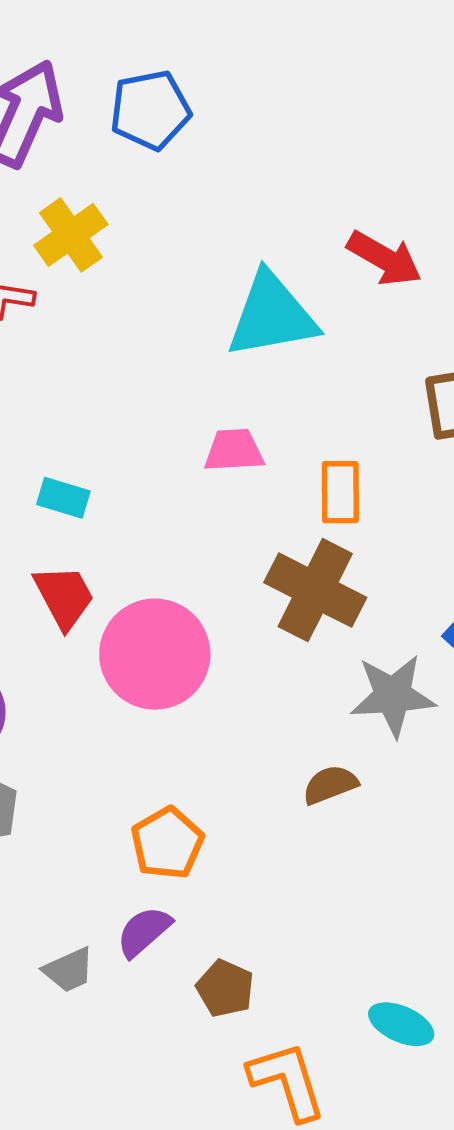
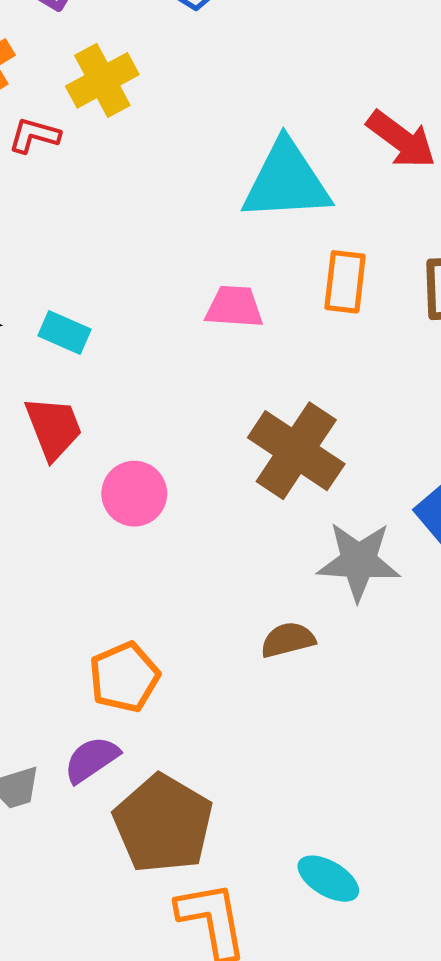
orange rectangle: (340, 492) -> (345, 282), moved
pink circle: (155, 654) -> (134, 494), size x0.6
brown pentagon: (225, 988) -> (163, 824), size x1.8

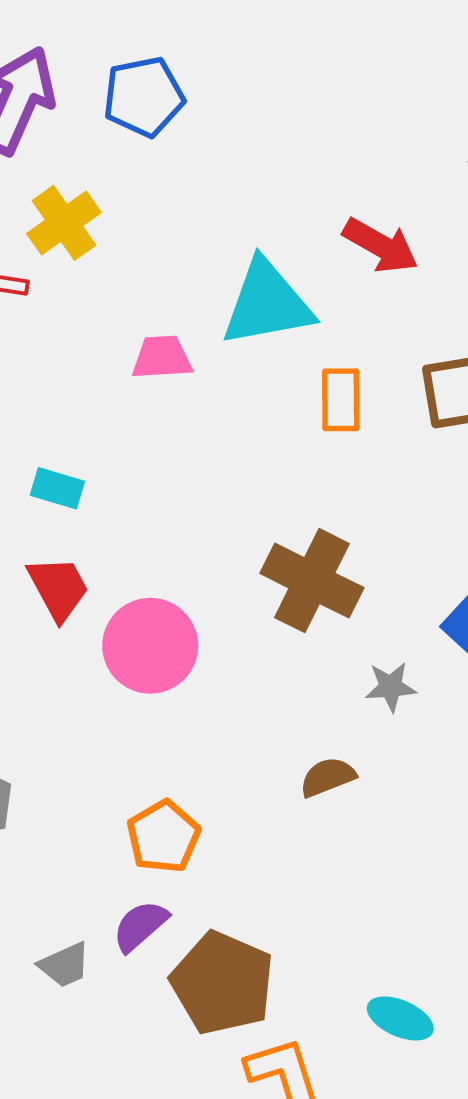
pink trapezoid: (234, 307) -> (162, 357), moved
pink circle: (134, 494) -> (150, 646), size x1.4
gray star: (359, 561) -> (391, 687), size x0.6

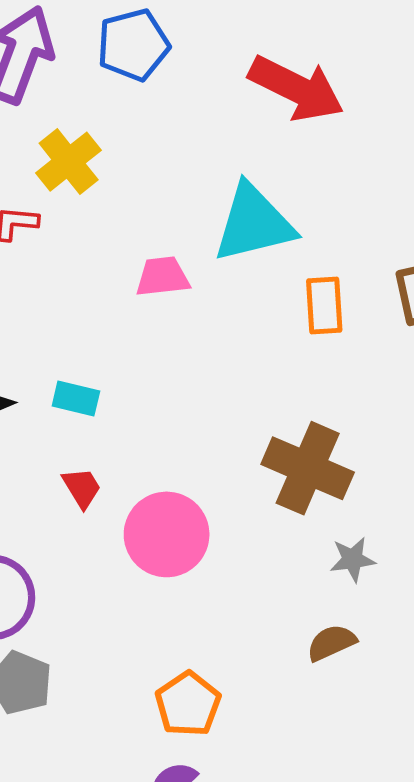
red arrow: (381, 246) -> (296, 88), moved, size x1.4
red trapezoid: (58, 588) -> (82, 488), size x0.7
gray star: (391, 687) -> (353, 559), moved

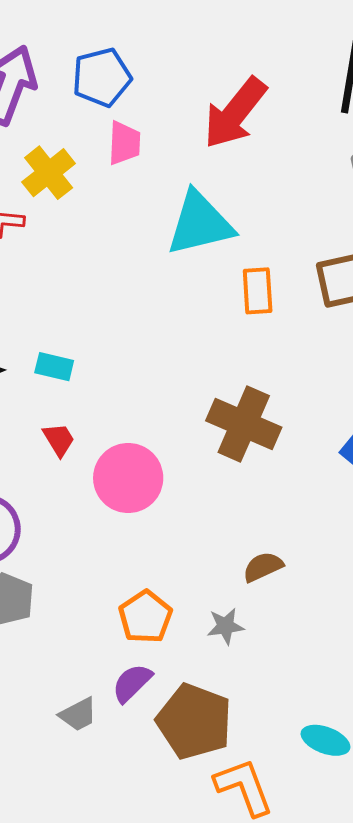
red arrow: (296, 88) -> (235, 113), turned 102
pink trapezoid: (163, 277) -> (124, 143), moved, turned 99
gray star: (353, 559) -> (225, 626), moved

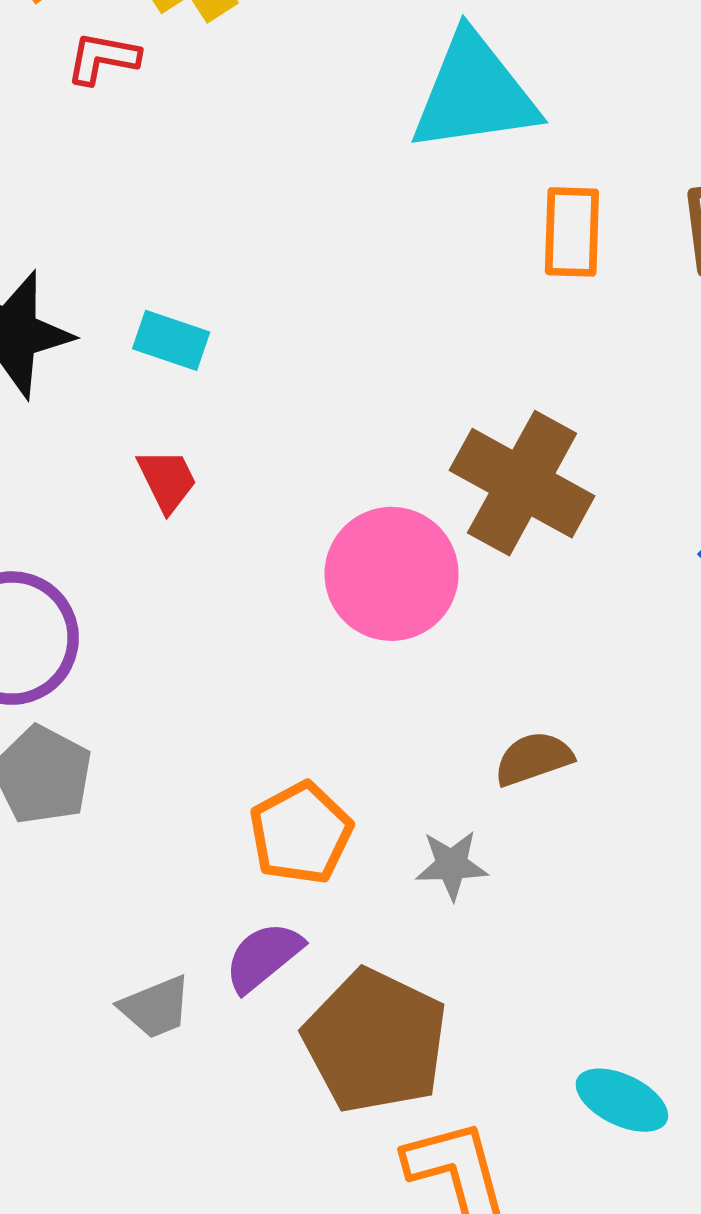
pink circle: (128, 478) -> (392, 574), moved

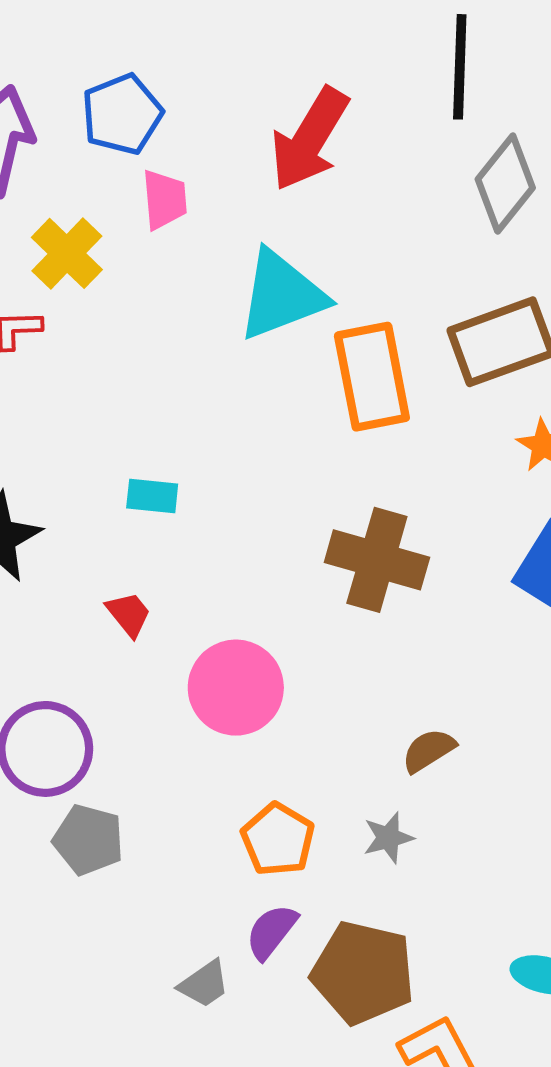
orange rectangle: (572, 232) -> (372, 377), size x1.6
cyan rectangle: (171, 340) -> (152, 496), moved
pink circle: (392, 574) -> (236, 688), moved

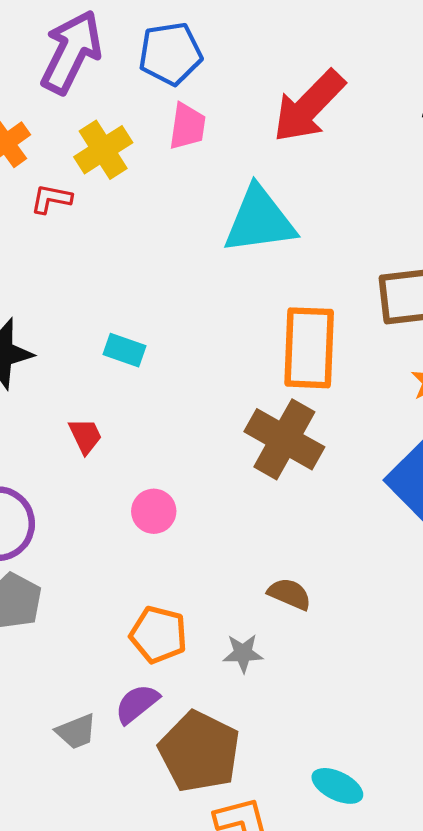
orange rectangle: (372, 377) -> (309, 348), moved
pink circle: (236, 688) -> (154, 511), size x0.6
brown semicircle: (429, 750) -> (289, 594), turned 42
orange pentagon: (278, 839) -> (158, 635), turned -30

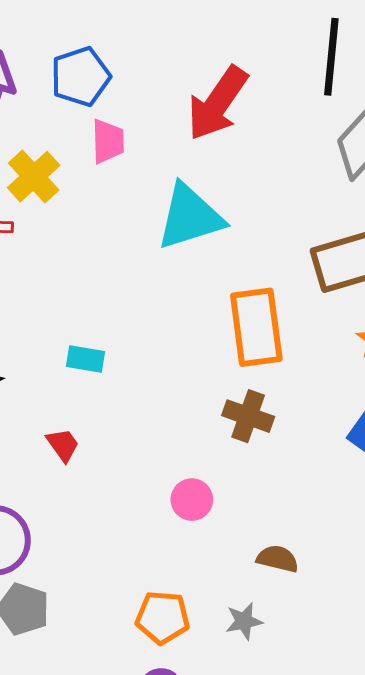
brown cross: (284, 439) -> (248, 416), size x0.7
pink circle: (154, 511) -> (192, 500), moved

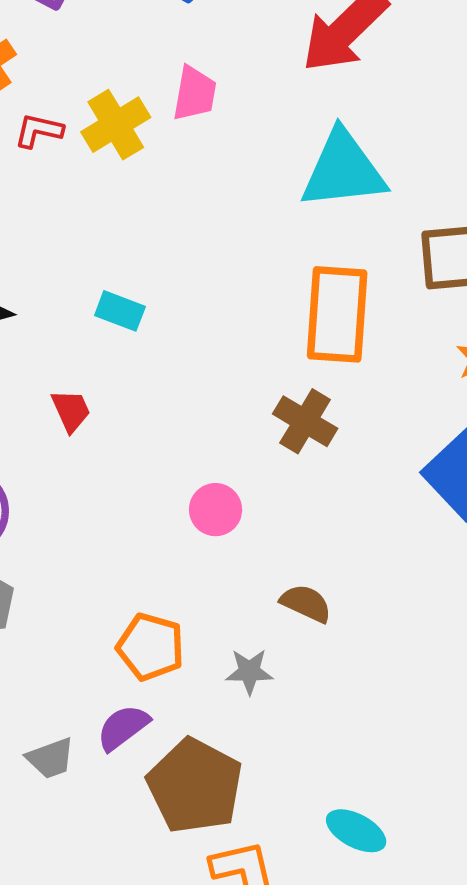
pink trapezoid: (108, 141) -> (195, 93), moved
yellow cross: (34, 177) -> (116, 125), moved
cyan triangle: (190, 217) -> (343, 170), moved

